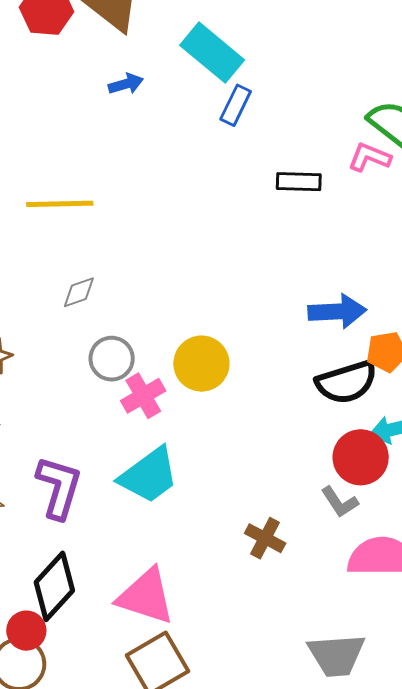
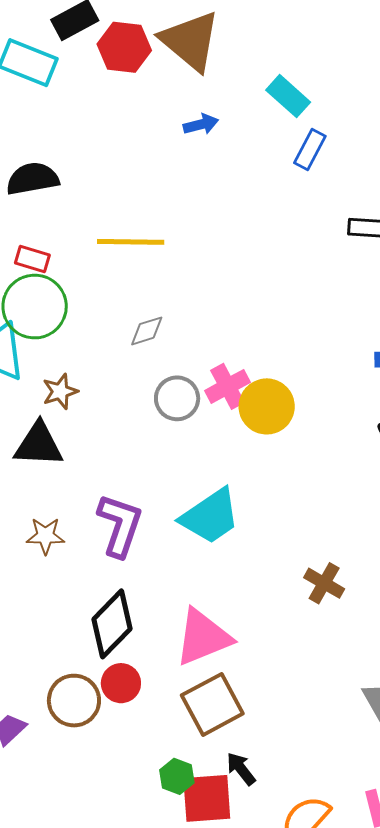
cyan rectangle: (212, 53) -> (288, 96), size x0.7
pink cross: (143, 396) -> (228, 386), moved
pink triangle: (146, 596) -> (203, 637), turned -42
red circle: (26, 631) -> (121, 683), moved

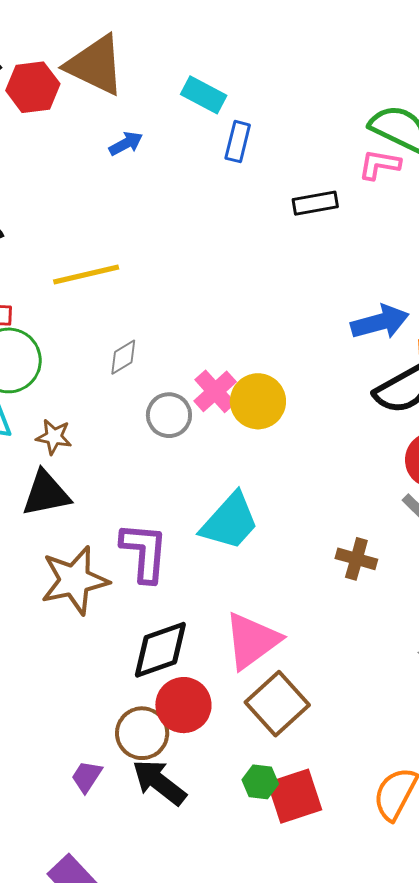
brown star: (60, 392) -> (54, 437), turned -30
brown star: (45, 536) -> (75, 580), size x1.8
black diamond: (112, 624) -> (160, 650), turned 40
red circle: (121, 683) -> (183, 705), size x1.4
black arrow: (241, 769) -> (159, 782), moved, size x1.6

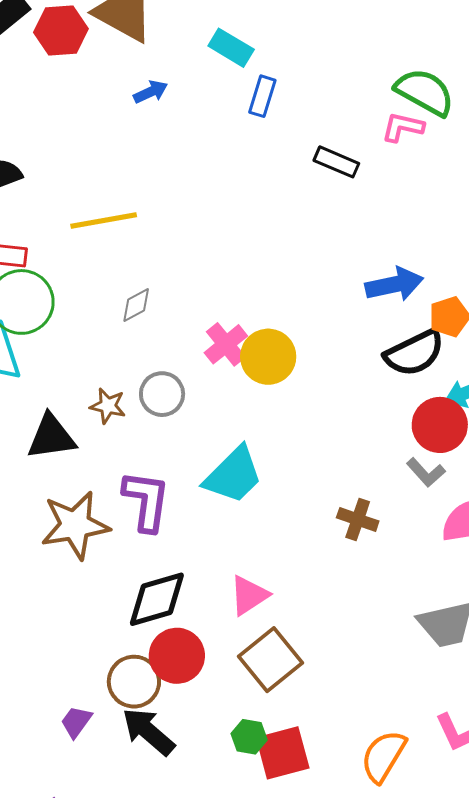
black rectangle: (315, 203) -> (336, 162), turned 30
gray circle: (169, 415) -> (162, 394), moved
brown star: (54, 437) -> (108, 406), moved
pink triangle: (252, 641) -> (249, 595), size x0.7

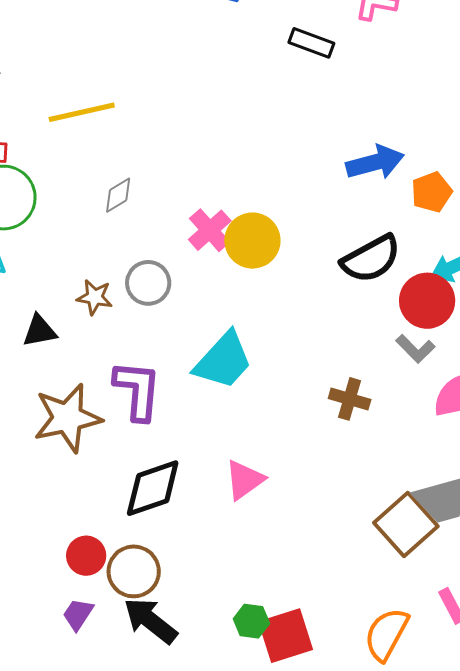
black semicircle: (414, 353) -> (371, 259), moved
black triangle: (51, 437) -> (40, 331), size x0.7
red circle: (177, 656) -> (86, 556), moved, size x0.7
brown square: (271, 660) -> (406, 525), moved

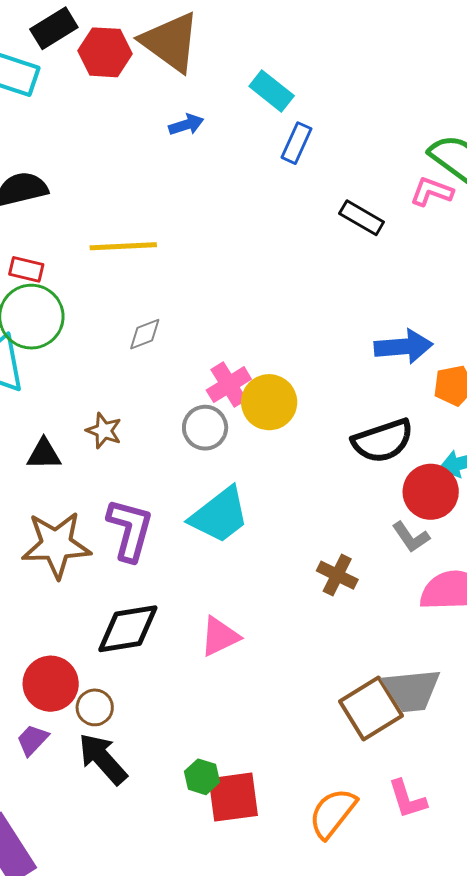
gray circle: (148, 283) -> (205, 428), moved
red circle: (86, 556) -> (51, 684), size x1.4
brown circle: (134, 571) -> (95, 707), size x0.7

